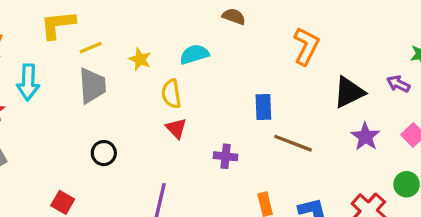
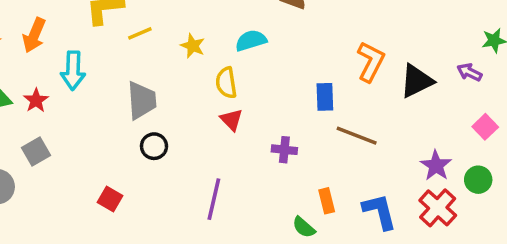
orange L-shape: (306, 46) -> (371, 62), moved
gray trapezoid: (92, 86) -> (142, 100), moved
purple star: (365, 137) -> (436, 166), moved

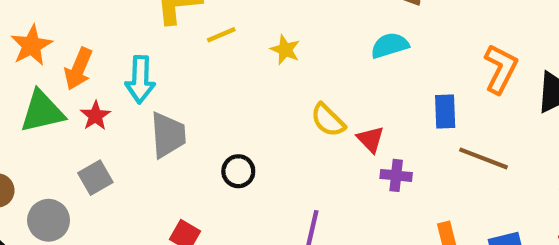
orange arrow: (34, 35) -> (78, 69), moved
cyan semicircle: (251, 40) -> (390, 45), moved
yellow semicircle: (226, 83) -> (328, 120), moved, turned -36
gray trapezoid: (142, 100) -> (168, 135), moved
red triangle: (232, 120) -> (371, 139), moved

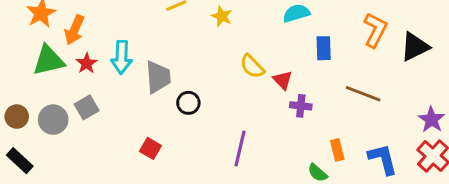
cyan arrow: (140, 80) -> (122, 57), moved
blue rectangle: (445, 112) -> (324, 48), moved
gray trapezoid: (168, 135) -> (158, 77), moved
gray circle: (49, 220) -> (53, 120), moved

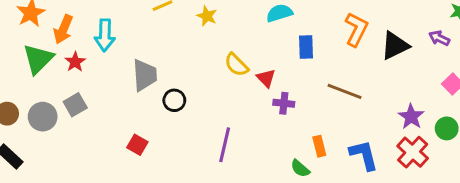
cyan arrow: (122, 57) -> (105, 35), moved
green triangle: (49, 60) -> (38, 59), turned -32

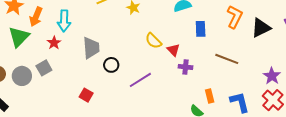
red star: (75, 62) -> (54, 43), moved
purple line: (225, 145) -> (140, 80), moved, turned 45

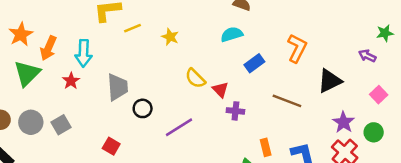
black triangle: (261, 28) -> (330, 81), moved
blue rectangle: (201, 29) -> (254, 63), turned 56
gray square: (44, 68) -> (61, 125), moved

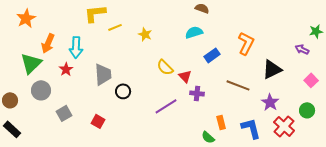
orange star: (21, 34) -> (26, 18), moved
gray circle: (31, 122) -> (41, 90), moved
purple star: (343, 122) -> (270, 102), moved
gray square: (61, 125) -> (64, 113), moved
purple line: (179, 127) -> (166, 106), moved

